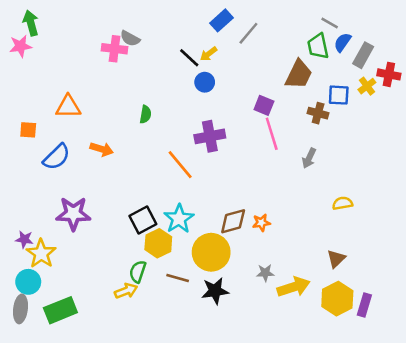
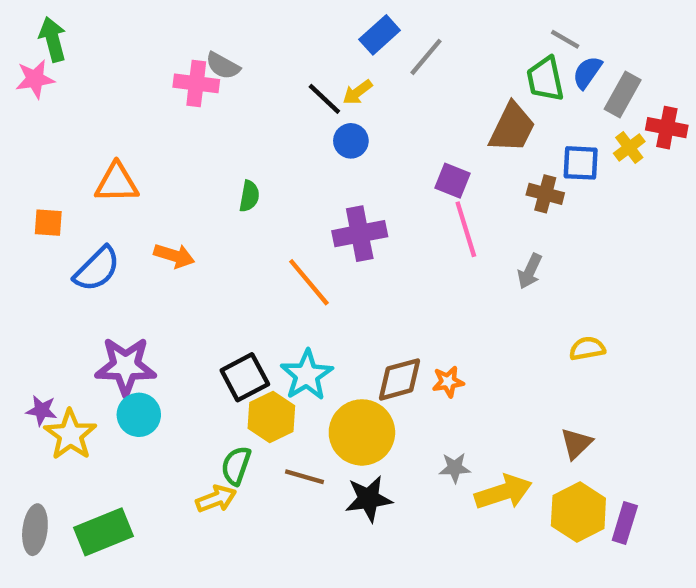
cyan circle: (28, 282) -> (139, 415), moved

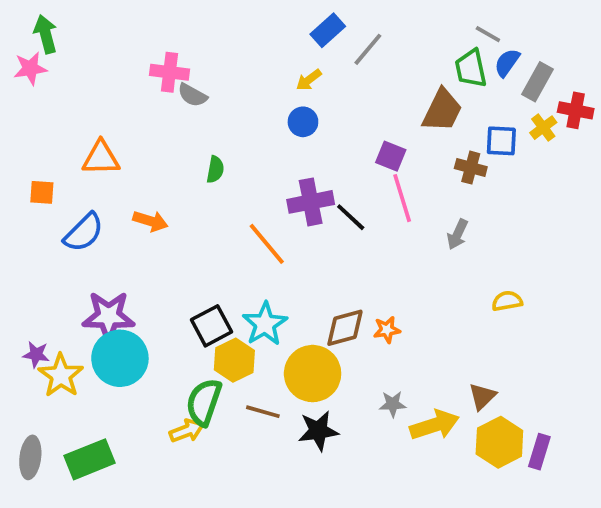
gray semicircle: (223, 66) -> (192, 95), moved
black line: (324, 99) -> (351, 217), moved
cyan circle: (139, 415) -> (120, 358), size x1.5
brown triangle: (576, 444) -> (482, 396), moved
green semicircle: (236, 466) -> (204, 402), size x1.4

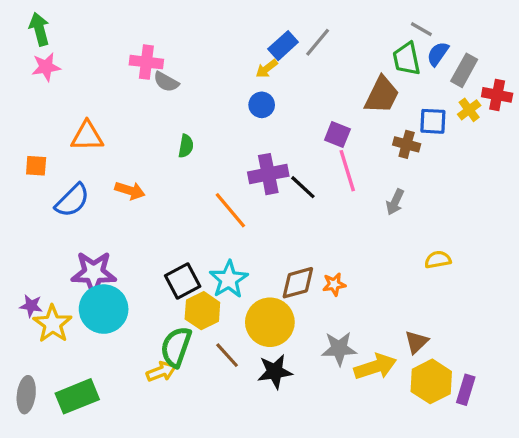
blue rectangle: (328, 30) -> (283, 46), moved
pink star: (30, 68) -> (46, 67), moved
gray star: (393, 404) -> (339, 349), size x1.5
brown line: (263, 412) -> (227, 355), turned 32

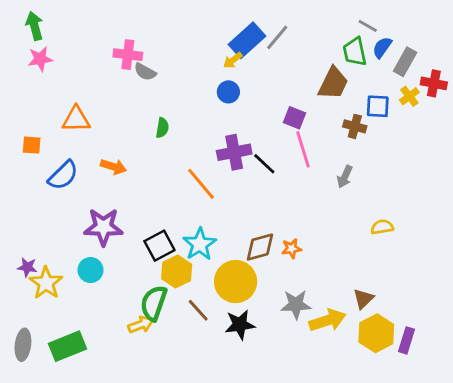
blue rectangle: (283, 46) -> (247, 40), size x1.4
purple star: (94, 273) -> (103, 227), moved
cyan circle: (104, 309) -> (90, 270), size x0.6

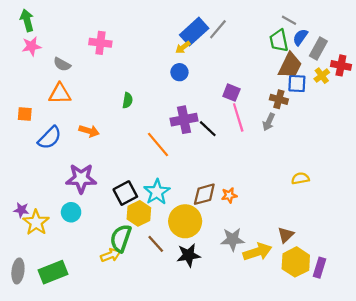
gray semicircle: (145, 72) -> (62, 64), moved
brown trapezoid: (333, 83) -> (290, 65), moved
gray arrow: (345, 177) -> (269, 122), moved

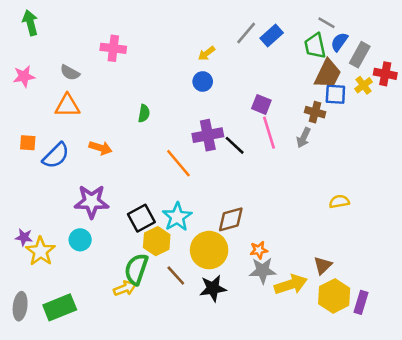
blue rectangle: (194, 32) -> (272, 36), moved, size x0.7
pink star: (32, 46) -> (24, 76), moved
orange square: (25, 114) -> (28, 143), moved
orange star: (229, 195) -> (259, 250), moved

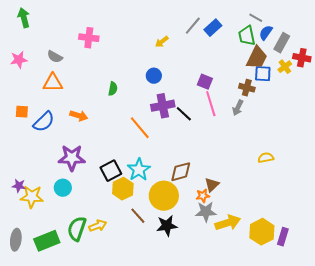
blue circle: (203, 81) -> (154, 76), moved
yellow star: (41, 251) -> (32, 197), turned -30
brown triangle: (323, 265) -> (212, 185), moved
green semicircle: (136, 269) -> (77, 229), moved

